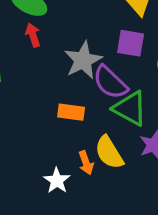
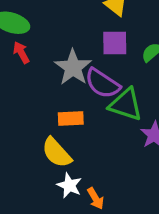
yellow semicircle: (109, 152) -> (57, 153), moved
orange arrow: (86, 163) -> (96, 198), moved

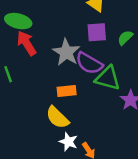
red arrow: (21, 52) -> (27, 43), size x1.5

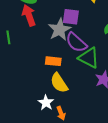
purple square: (97, 32) -> (71, 17), moved
yellow semicircle: (57, 117) -> (59, 83), moved

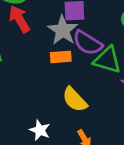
orange rectangle: (53, 61) -> (61, 57), moved
white star: (46, 103) -> (40, 130), moved

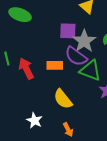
red arrow: (19, 19) -> (26, 69), moved
gray star: (63, 30) -> (84, 41), moved

